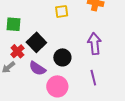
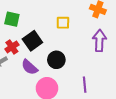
yellow square: (62, 11) -> (63, 23), moved
purple arrow: (94, 44) -> (99, 40), moved

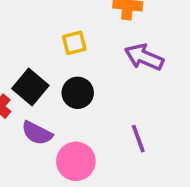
purple arrow: (99, 40) -> (144, 57), turned -55
black circle: (56, 60) -> (78, 93), moved

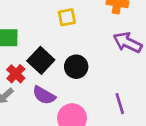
yellow square: (74, 43) -> (67, 17), moved

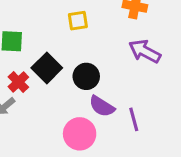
purple semicircle: (44, 95) -> (102, 106), moved

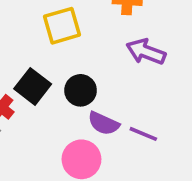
yellow square: (78, 21) -> (62, 26), size x1.5
purple line: (134, 119) -> (143, 134), turned -45

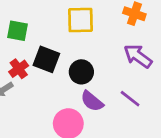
black square: (33, 86) -> (46, 59), turned -32
purple line: (143, 134) -> (130, 99), moved

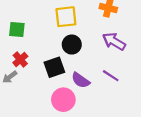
black square: (46, 59) -> (54, 67), moved, turned -35
black circle: (81, 72) -> (72, 45), moved

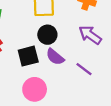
purple semicircle: (81, 80) -> (55, 57), moved

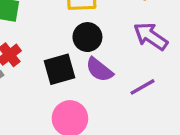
purple line: (84, 69) -> (143, 87), turned -66

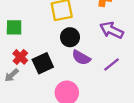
black square: (60, 69) -> (43, 63), moved

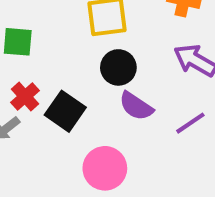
black square: (43, 63) -> (65, 111), turned -35

